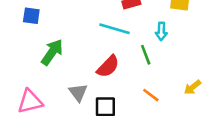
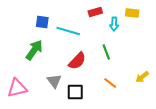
blue square: (31, 16) -> (42, 22), moved
cyan line: (114, 29) -> (68, 31), moved
cyan arrow: (161, 31) -> (114, 24), moved

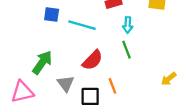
cyan arrow: (114, 24) -> (128, 25), moved
green arrow: (34, 50) -> (42, 62), moved
orange line: (110, 83) -> (112, 86), moved, turned 32

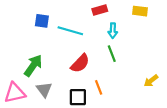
gray triangle: (66, 84) -> (44, 90), moved

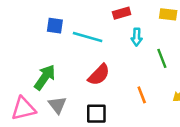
green line: (112, 54) -> (162, 58), moved
orange line: (99, 87) -> (142, 95), moved

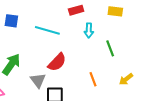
blue square: (55, 26) -> (11, 21), moved
gray triangle: (57, 105) -> (38, 80), moved

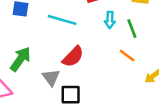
green line: (110, 48) -> (132, 28), moved
orange line: (93, 79) -> (127, 55), moved, turned -32

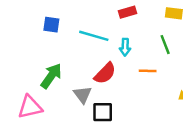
cyan arrow: (110, 20) -> (125, 47), moved
orange line: (127, 55) -> (148, 71), moved, turned -35

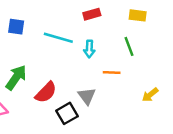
red semicircle: (105, 73) -> (46, 92), moved
gray triangle: (83, 95) -> (87, 96), moved
black square: (103, 112) -> (67, 113), turned -30

